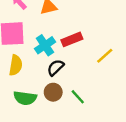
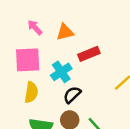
red rectangle: (72, 39) -> (89, 54), moved

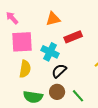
pink arrow: (35, 27) -> (12, 18), moved
cyan cross: (61, 72) -> (50, 52), turned -30

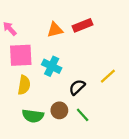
red rectangle: (73, 37) -> (83, 25), moved
black semicircle: (59, 71) -> (77, 87), moved

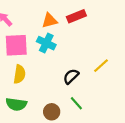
cyan cross: (52, 66) -> (46, 43), moved
brown circle: (59, 110) -> (52, 112), moved
green semicircle: (33, 116) -> (16, 104), moved

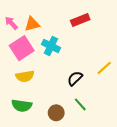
orange triangle: (50, 21) -> (32, 24), moved
pink square: (16, 45) -> (22, 48), turned -30
yellow semicircle: (19, 74) -> (25, 76), turned 72

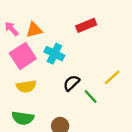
black semicircle: (75, 78) -> (71, 83), moved
green line: (80, 104) -> (91, 97), moved

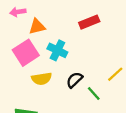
pink arrow: (12, 29) -> (18, 12), moved, turned -56
yellow semicircle: (26, 86) -> (42, 79), moved

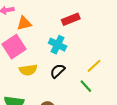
cyan cross: (57, 50) -> (58, 45), moved
green line: (94, 93) -> (86, 86), moved

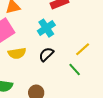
cyan cross: (58, 45) -> (46, 28), turned 30

